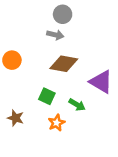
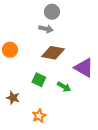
orange star: (57, 123) -> (39, 116), moved

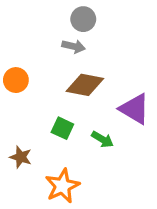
orange star: (39, 116) -> (62, 186), size x1.5

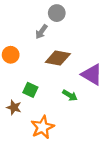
gray arrow: (74, 46) -> (41, 32), moved, turned 112
green square: (62, 128) -> (30, 90), moved

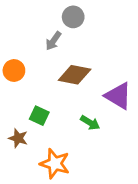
orange star: (42, 127) -> (55, 164), turned -30

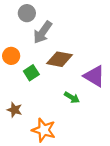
gray circle: (73, 17) -> (27, 13), moved
gray arrow: (53, 41) -> (43, 32), size x1.5
green square: (39, 116) -> (31, 73), moved, turned 32

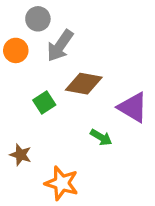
orange circle: (11, 56) -> (16, 50), moved

